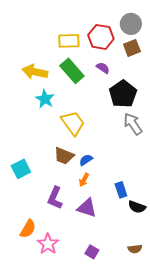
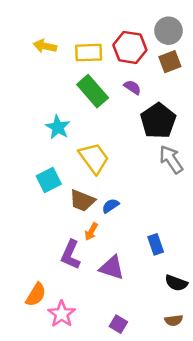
yellow arrow: (35, 72) -> (45, 46), moved, size x0.7
cyan square: (21, 169) -> (49, 180), moved
orange arrow: (84, 180) -> (91, 232), moved
black semicircle: (137, 207) -> (176, 283), moved

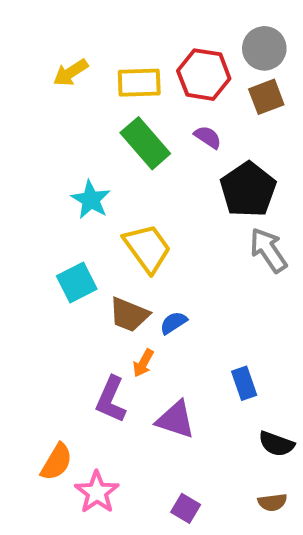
yellow arrow: (45, 46) -> (71, 73), turned -45

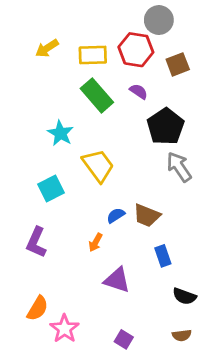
gray circle: (264, 48) -> (159, 20), moved
brown trapezoid: (129, 315) -> (147, 215), moved
purple L-shape: (111, 399) -> (36, 242), moved

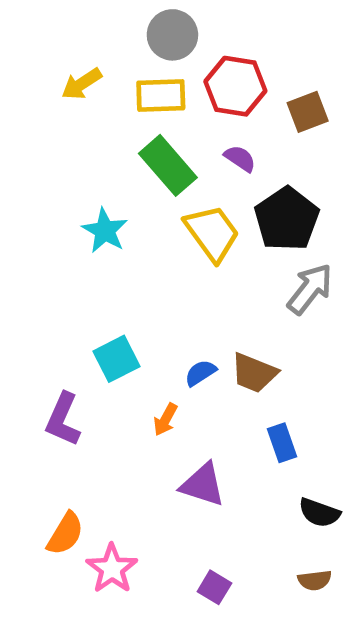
gray circle: (159, 20) -> (172, 35), moved
yellow trapezoid: (98, 166) -> (212, 233), moved
gray arrow: (179, 167) -> (310, 289), turned 72
cyan square: (51, 188) -> (117, 359), moved

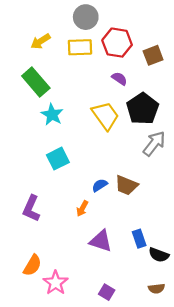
green rectangle: (168, 165) -> (36, 82), moved
cyan square: (117, 359) -> (58, 159), moved
blue rectangle: (282, 443) -> (139, 239), moved

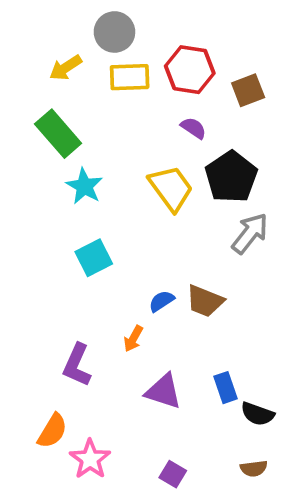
gray circle: (86, 17) -> (114, 32), moved
purple L-shape: (31, 208) -> (77, 365), moved

